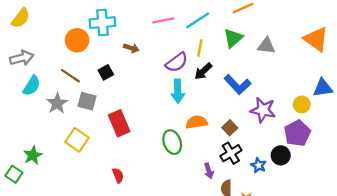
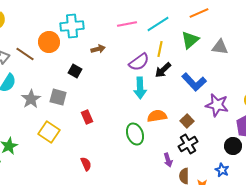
brown arrow: (131, 48) -> (98, 49), turned -32
black square: (106, 72) -> (75, 71), turned -32
brown line: (70, 76) -> (25, 54), moved
red rectangle: (119, 123) -> (87, 117), size x0.6
blue star: (259, 165) -> (222, 170), moved

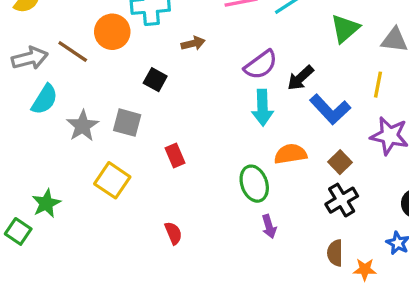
yellow line: (160, 49) -> (378, 85), moved
blue L-shape: (194, 82) -> (330, 109), moved
purple arrow: (168, 160) -> (269, 227), moved

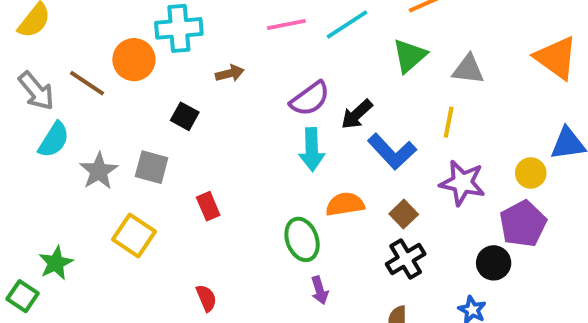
gray arrow: (30, 58) -> (36, 91), turned 64

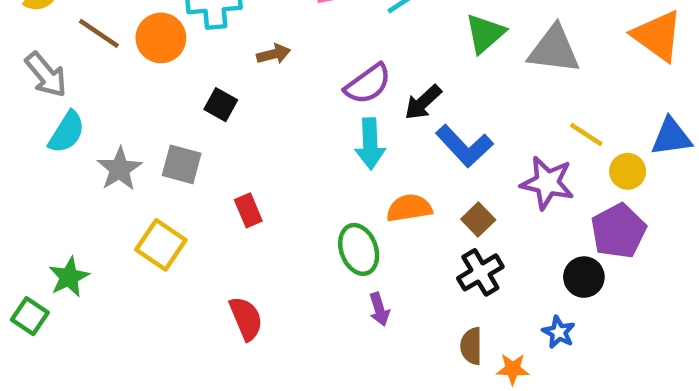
gray triangle: (468, 69) -> (554, 49), size x1.4
brown line: (87, 83) -> (99, 33), moved
yellow line: (449, 122) -> (586, 135), moved, turned -68
red semicircle: (206, 298) -> (246, 318), size x1.4

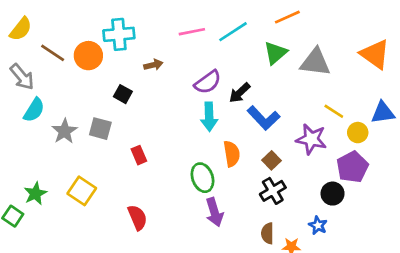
orange semicircle: (409, 208) -> (232, 154), turned 90
yellow square: (161, 245) -> (82, 191), moved
purple arrow: (379, 309) -> (214, 212), size x1.5

